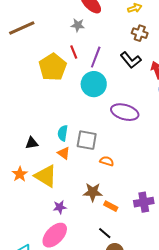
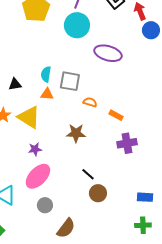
orange triangle: (64, 153) -> (47, 94), turned -32
orange rectangle: (111, 206) -> (116, 115), moved
purple star: (60, 207) -> (35, 149), moved

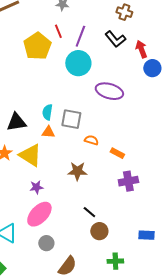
black triangle: (15, 84) -> (16, 122), size x1.5
green cross: (143, 225) -> (115, 261), moved

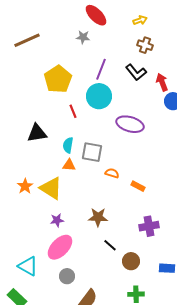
red line: (58, 31) -> (73, 111), moved
black triangle: (16, 122) -> (37, 133), moved
brown star: (77, 171) -> (98, 217), moved
purple cross: (128, 181) -> (149, 226), moved
brown circle: (99, 231) -> (131, 261), moved

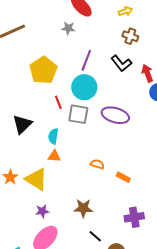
black triangle: (37, 133) -> (22, 124), turned -35
gray square: (92, 152) -> (78, 114), moved

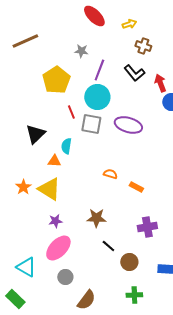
yellow arrow: (125, 11) -> (129, 24), moved
gray star: (68, 28) -> (81, 51), moved
orange triangle: (54, 156) -> (54, 161), moved

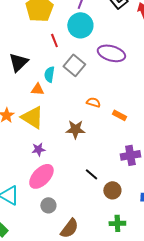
gray square: (91, 124) -> (74, 65), moved, turned 30
brown star: (96, 218) -> (75, 129), moved

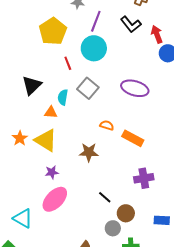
purple ellipse: (111, 53) -> (135, 88), moved
orange rectangle: (119, 115) -> (133, 138), size x1.5
gray circle: (48, 205) -> (113, 228), moved

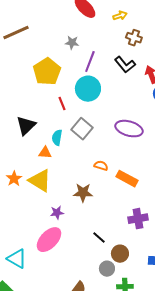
purple star: (52, 172) -> (57, 213), moved

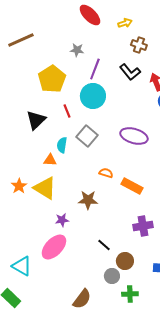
black triangle: (26, 126) -> (36, 120), moved

